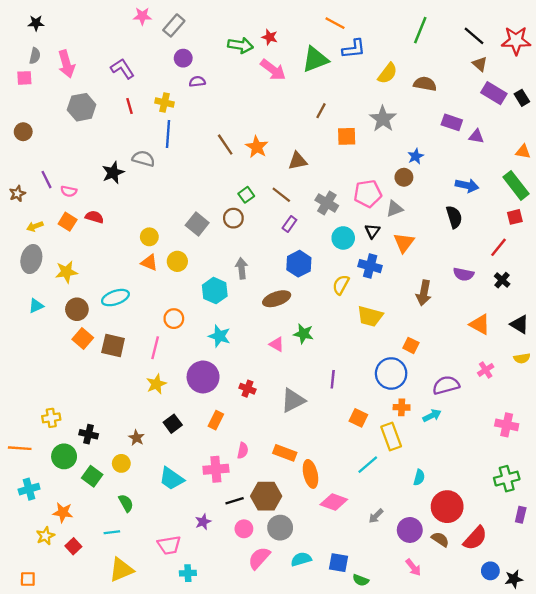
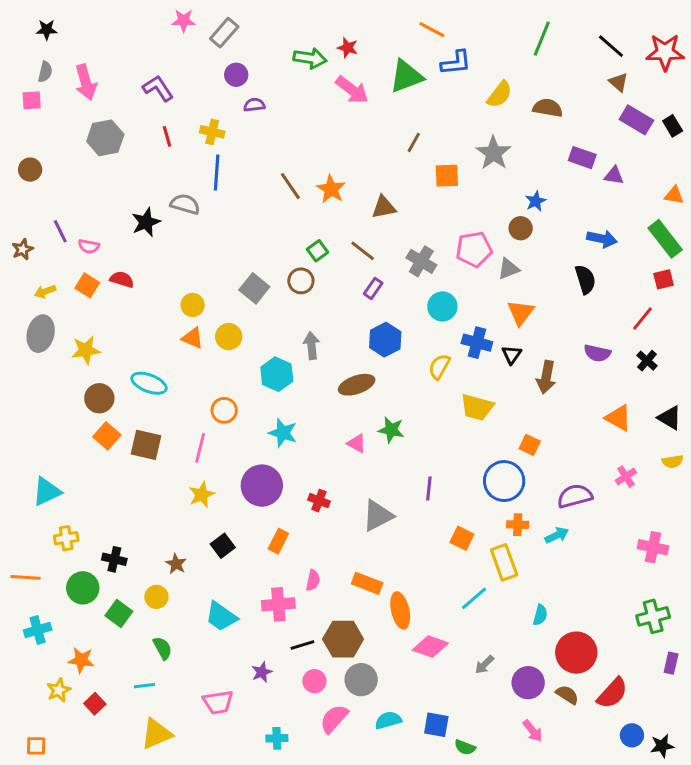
black triangle: (372, 231) -> (512, 355), moved
cyan ellipse: (115, 298) -> (149, 383), turned 40
cyan triangle: (36, 306) -> (47, 492), moved, size x1.5
cyan cross: (188, 573) -> (277, 738), moved

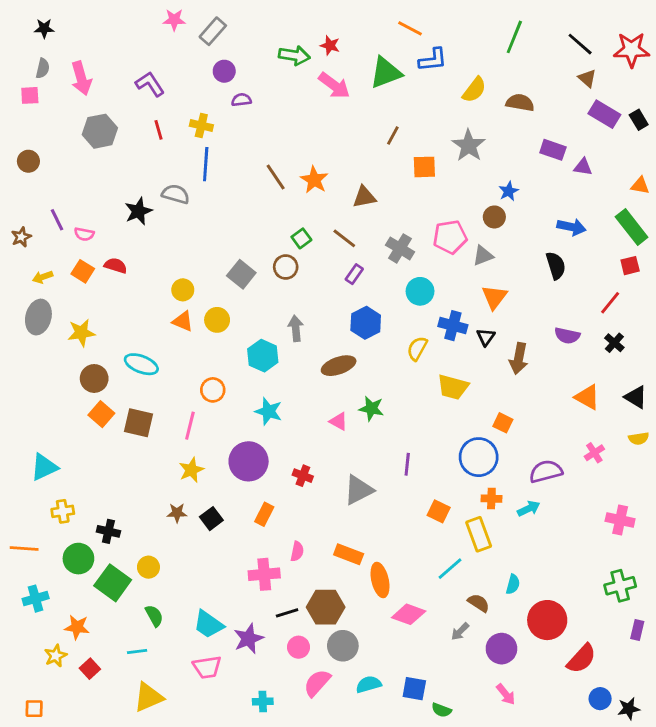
brown star: (176, 564) -> (177, 513), moved, turned -30
green square: (119, 613) -> (113, 583), size x1.4
cyan trapezoid: (221, 616) -> (208, 624), moved
purple star: (262, 672) -> (249, 639), size x1.5
brown semicircle: (567, 695) -> (479, 603), moved

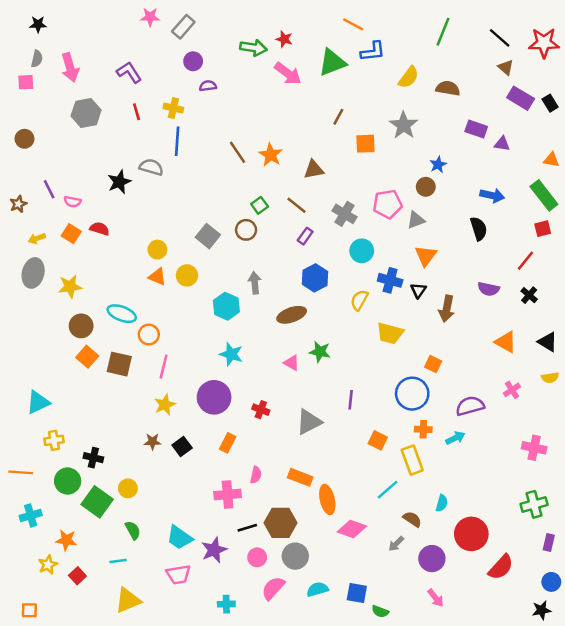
orange circle: (213, 390) -> (149, 335), moved
blue circle: (600, 699) -> (551, 582), moved

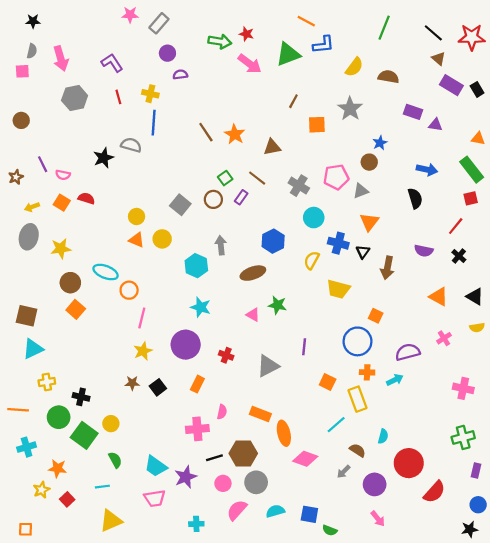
purple rectangle: (305, 236) -> (241, 197), moved
brown square: (119, 364) -> (27, 316), moved

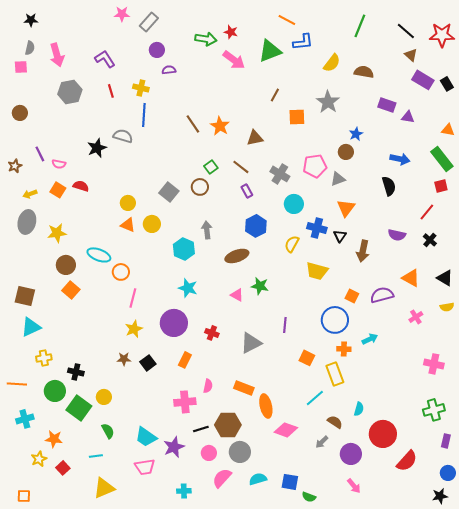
purple rectangle: (241, 197) -> (247, 191), moved, turned -64
purple semicircle: (408, 352) -> (382, 295), moved
cyan arrow: (395, 380) -> (370, 339), moved

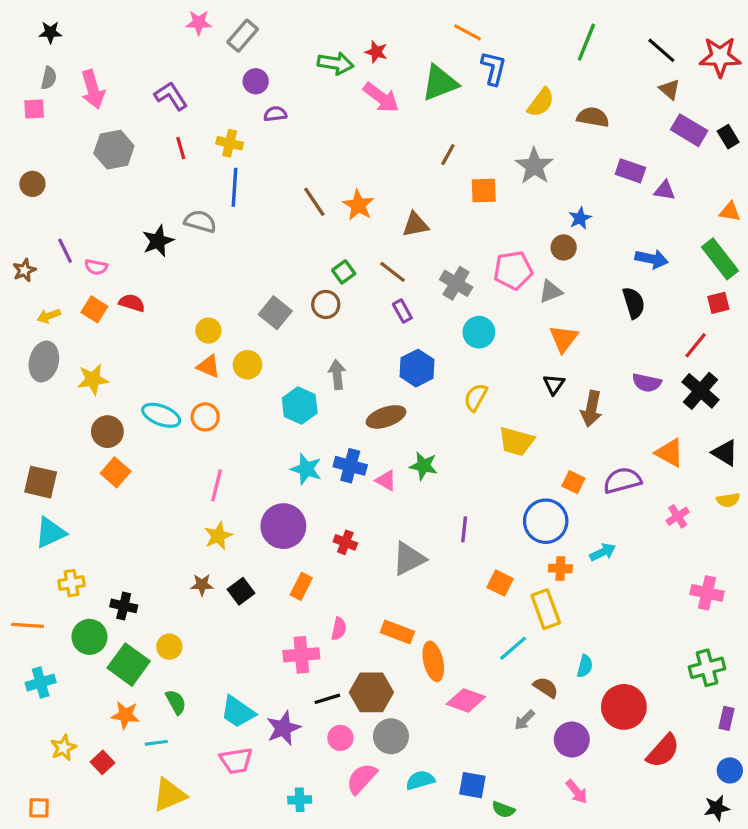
blue L-shape: (303, 42) -> (494, 68), turned -70
blue cross: (317, 228) -> (350, 466), moved
black cross: (430, 240) -> (700, 391), size x1.6
orange circle: (121, 272) -> (205, 417), moved
orange star: (54, 439) -> (125, 715), moved

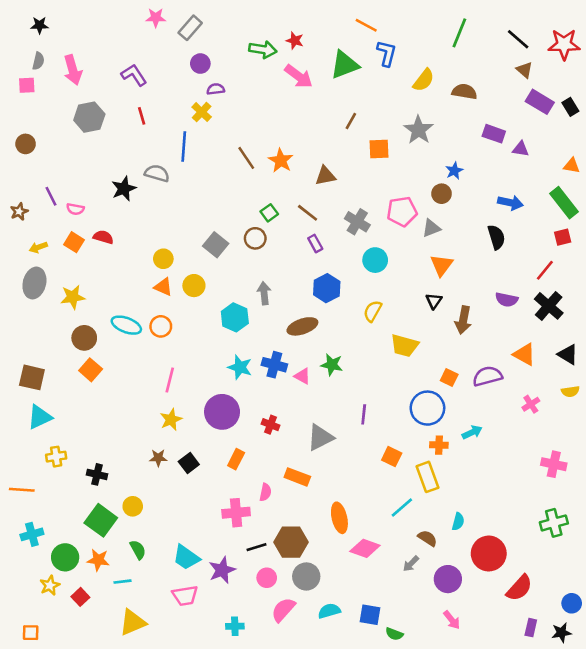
yellow cross: (230, 143) -> (202, 112), moved, turned 30
orange rectangle: (397, 632) -> (297, 477), moved
green circle: (89, 637) -> (65, 557), moved
purple rectangle: (727, 718) -> (531, 628), moved

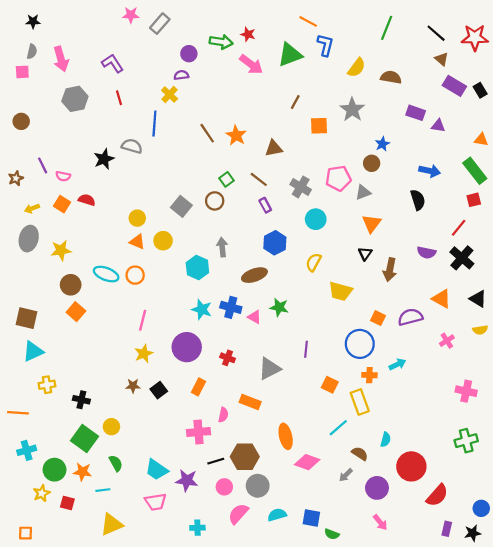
purple circle: (200, 64) -> (189, 54), moved
purple star: (222, 570) -> (187, 480), turned 30
red square: (80, 597) -> (67, 503), turned -32

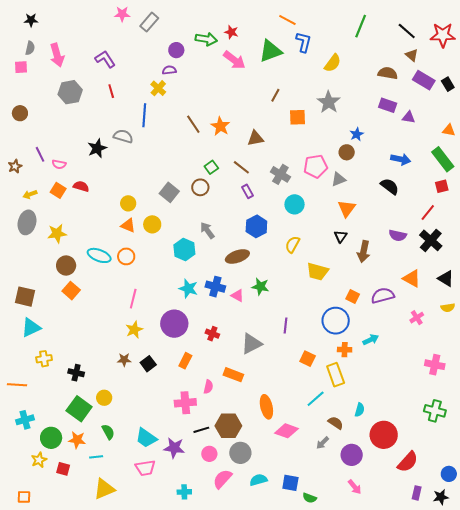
brown semicircle: (391, 77) -> (388, 73), moved
black semicircle: (418, 200) -> (390, 186), turned -36
gray arrow: (222, 247) -> (207, 230), turned -30
green cross: (466, 441) -> (435, 411), turned 30

